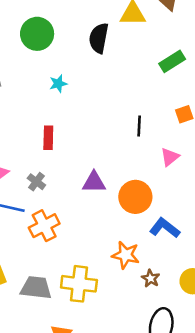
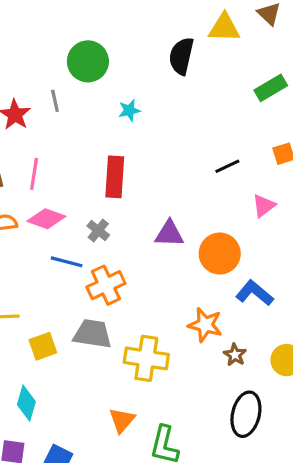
green circle: (37, 34) -> (88, 61), moved
black line: (139, 126) -> (227, 166), turned 60
red rectangle: (48, 138) -> (115, 177), size x1.4
gray trapezoid: (36, 288) -> (93, 334), moved

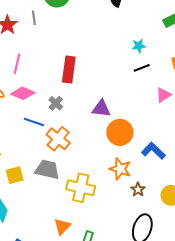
cyan star: (129, 110) -> (139, 46), moved
orange circle: (220, 254) -> (120, 132), moved
orange cross: (106, 285) -> (58, 139), turned -30

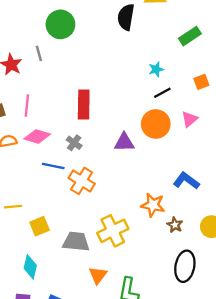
orange circle: (120, 132) -> (156, 124), moved
gray trapezoid: (47, 169) -> (76, 242), moved
yellow cross: (81, 188) -> (113, 231), turned -32

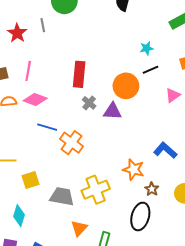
orange circle: (156, 124) -> (126, 86), moved
gray cross: (74, 143) -> (89, 103), moved
black ellipse: (185, 266) -> (140, 216), moved

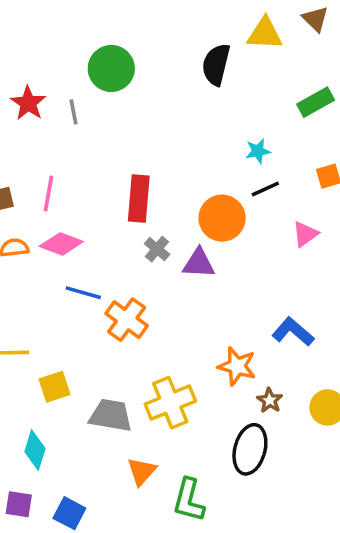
red star: (17, 33) -> (28, 103), moved

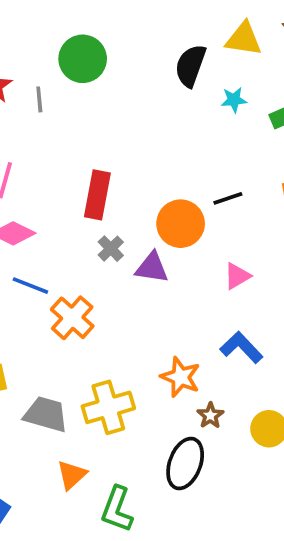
cyan star: (258, 151) -> (234, 100), moved
pink triangle: (305, 234) -> (237, 276), moved

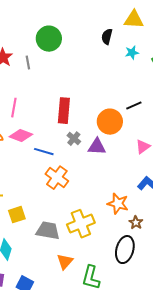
black semicircle: (190, 66) -> (107, 37), size x0.7
blue line: (30, 286) -> (44, 152), moved

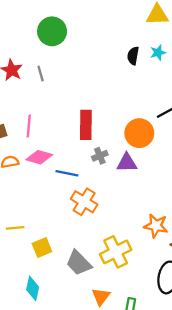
black semicircle: (107, 37) -> (133, 56), moved
green circle: (49, 39) -> (52, 31), moved
gray cross: (74, 139) -> (100, 156), turned 32
gray trapezoid: (48, 231) -> (79, 263), turned -140

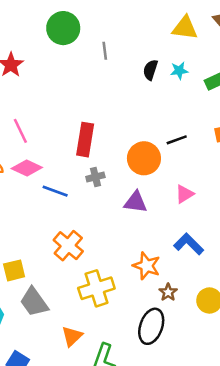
gray line: (41, 73) -> (105, 51), moved
pink line: (29, 126) -> (20, 131), turned -40
purple triangle: (127, 163) -> (135, 202), moved
orange cross: (84, 202) -> (68, 246), moved
gray trapezoid: (79, 263) -> (34, 302), moved

